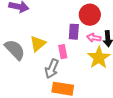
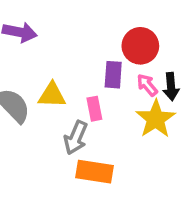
pink arrow: (94, 38) -> (147, 85), turned 40
yellow triangle: (38, 44) -> (52, 95), turned 42

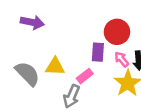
pink rectangle: (94, 109) -> (85, 76), turned 63

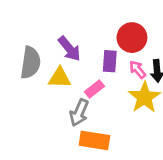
purple arrow: (32, 22) -> (69, 49), moved, turned 40
gray semicircle: (27, 74) -> (30, 63), moved, turned 52

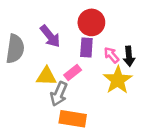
red circle: (132, 38) -> (91, 22), moved
yellow triangle: (60, 78) -> (46, 76), moved

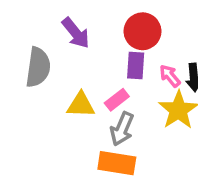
purple arrow: (50, 36) -> (76, 33), moved
gray arrow: (59, 94) -> (122, 129), moved

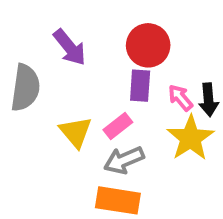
yellow triangle: (81, 105) -> (76, 132), turned 48
gray arrow: (122, 129) -> (124, 160), turned 44

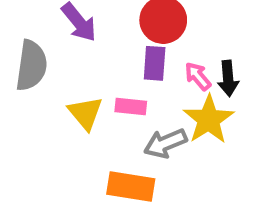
pink rectangle: (118, 126) -> (131, 107), turned 44
gray arrow: (124, 160) -> (165, 143), moved

